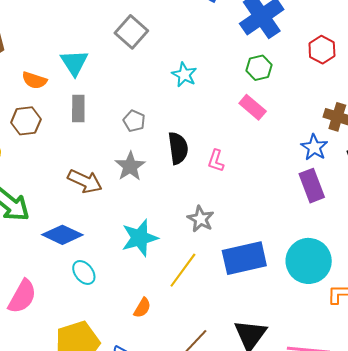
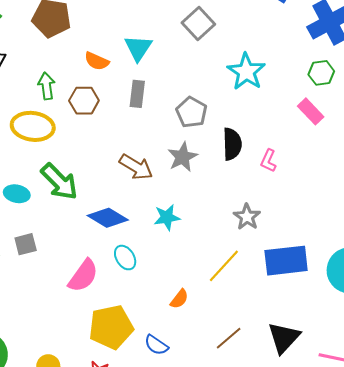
cyan star: (184, 75) -> (246, 72), size x1.5
gray pentagon: (134, 121) -> (191, 112), size x1.4
cyan star: (140, 238) -> (167, 217), moved, size x0.7
pink semicircle: (22, 297) -> (83, 276), moved

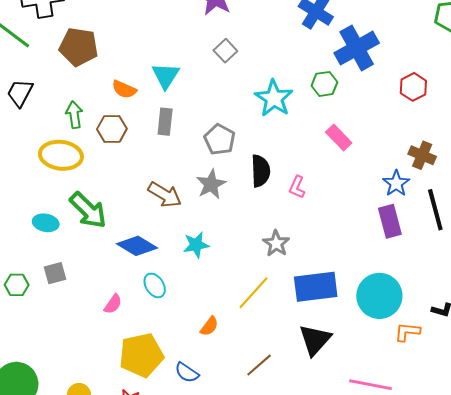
gray square: (198, 24) -> (225, 51), size x0.7
green hexagon: (321, 73) -> (324, 84), moved
pink semicircle: (83, 276) -> (113, 304), size x0.6
black triangle: (284, 338) -> (315, 340), moved

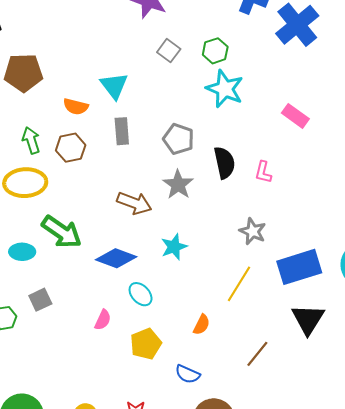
green hexagon: (324, 84) -> (215, 51), moved
yellow pentagon: (141, 355) -> (146, 344), moved, size x0.7

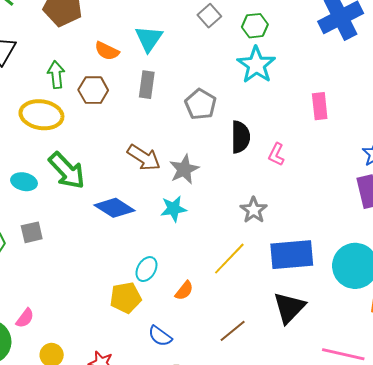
pink rectangle: (295, 116) -> (320, 106), turned 36
gray star: (178, 185) -> (184, 169), moved
cyan ellipse: (141, 294) -> (146, 269), moved, turned 60
pink semicircle: (103, 320) -> (25, 318), moved

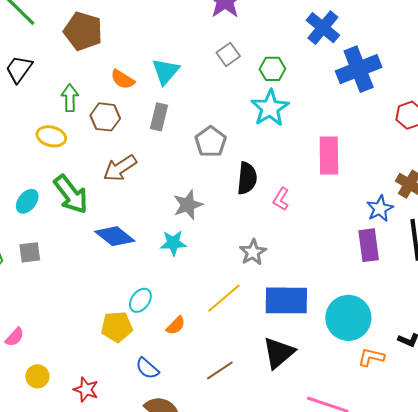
pink rectangle: (320, 106) -> (329, 155), size x1.4
yellow ellipse: (41, 115) -> (51, 136), size x0.7
brown arrow: (144, 158) -> (120, 168), moved, turned 108
cyan ellipse: (24, 182) -> (27, 201), turned -70

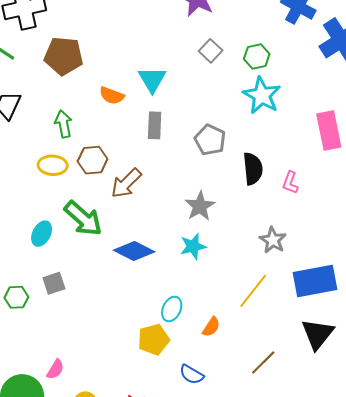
brown hexagon: (105, 117) -> (93, 160), moved

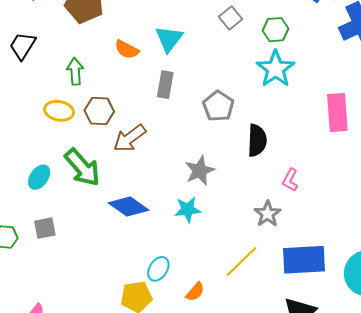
pink L-shape: (290, 183) -> (290, 180), moved

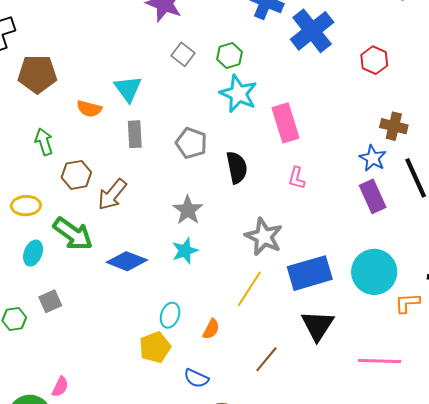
yellow ellipse: (59, 111) -> (26, 206), moved
pink rectangle: (337, 112) -> (286, 123), moved
pink L-shape: (290, 180) -> (297, 178), moved
gray star: (268, 214) -> (264, 237), size x1.4

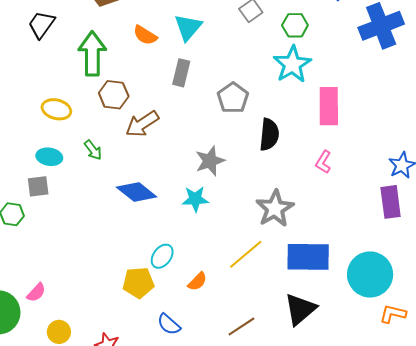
green arrow: (44, 142) -> (92, 54), size x1.6
green arrow: (73, 234) -> (93, 150), size x0.5
cyan ellipse: (33, 253) -> (49, 157), turned 60
gray square: (50, 301) -> (38, 186), moved

